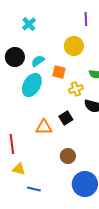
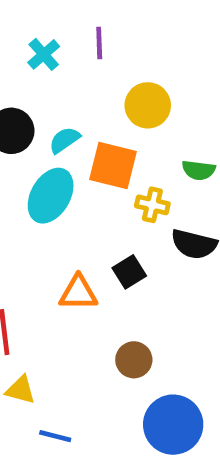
purple line: (86, 19) -> (99, 43), moved
orange square: (59, 72) -> (113, 165), size x1.5
yellow cross: (76, 89) -> (152, 205), turned 32

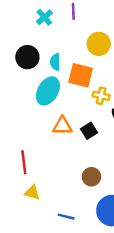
cyan semicircle: (64, 140) -> (55, 62), turned -56
orange triangle: (78, 293) -> (62, 126), moved
blue line: (55, 436) -> (66, 217), moved

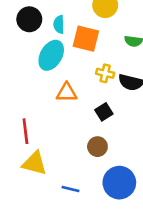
yellow cross: (101, 96) -> (105, 73), moved
black square: (89, 131) -> (104, 112), moved
yellow triangle: (32, 192) -> (34, 163), size x1.5

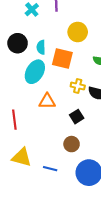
red line: (25, 131) -> (14, 120), moved
blue line: (70, 189) -> (50, 169), moved

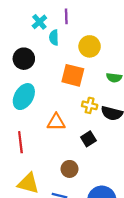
cyan semicircle: (41, 47) -> (54, 37), moved
cyan ellipse: (35, 72) -> (24, 97), moved
brown circle: (72, 144) -> (70, 169), moved

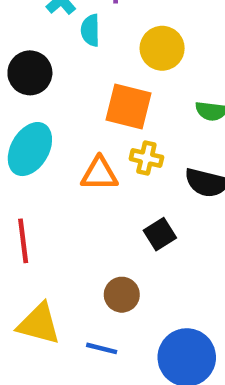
yellow cross: (90, 105) -> (146, 158), moved
orange triangle: (56, 122) -> (99, 174), moved

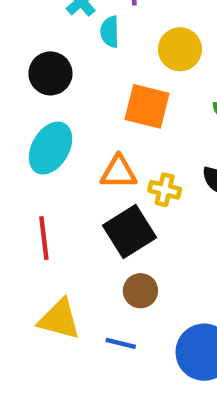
yellow cross: (146, 158) -> (165, 190), moved
black square: (160, 234) -> (129, 231), moved, size x1.6

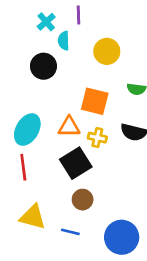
black circle: (50, 73) -> (43, 66), moved
orange square: (147, 106) -> (95, 101), moved
cyan ellipse: (50, 148) -> (27, 130), moved

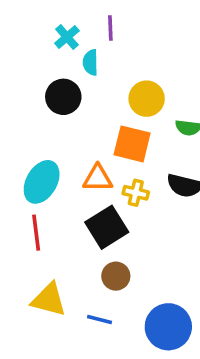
yellow circle: (107, 51) -> (147, 99), moved

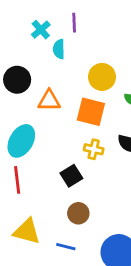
black circle: (63, 97) -> (17, 80), moved
orange triangle: (98, 178) -> (49, 101), moved
black square: (107, 227) -> (71, 176), size x0.7

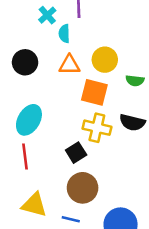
orange triangle: (49, 101) -> (69, 65), moved
yellow cross: (94, 149) -> (97, 128), size x1.5
brown circle: (78, 213) -> (83, 188), size x1.5

